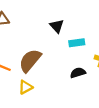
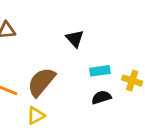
cyan rectangle: (77, 43) -> (100, 71), moved

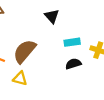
yellow triangle: (36, 115) -> (20, 79), turned 42

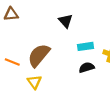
yellow triangle: (20, 79) -> (34, 82), turned 40

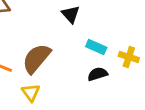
cyan rectangle: (86, 46) -> (96, 47), turned 32

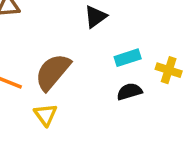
black triangle: (71, 14) -> (96, 17), turned 36
cyan rectangle: (96, 47) -> (128, 58), turned -42

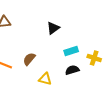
brown semicircle: (53, 72) -> (29, 59), size x0.6
yellow triangle: (46, 115) -> (45, 79), moved, turned -40

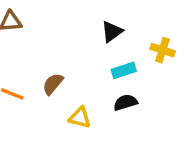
black triangle: (53, 28) -> (112, 32), moved
yellow cross: (94, 58) -> (163, 50), moved

